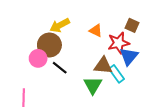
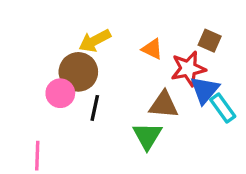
black line: (60, 68) -> (95, 108), turned 63
cyan rectangle: (116, 74) -> (223, 108), moved

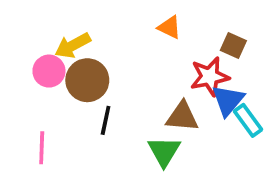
yellow arrow: (95, 41) -> (73, 45), moved
orange triangle: (152, 49) -> (169, 27), moved
pink circle: (60, 93) -> (49, 71), moved
pink line: (37, 156) -> (42, 148), moved

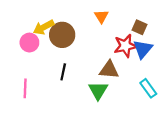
orange triangle: (169, 27) -> (101, 16), turned 32
brown circle: (87, 80) -> (62, 35), moved
blue triangle: (228, 100) -> (143, 49), moved
cyan rectangle: (248, 120) -> (148, 88), moved

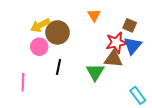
pink circle: (29, 43) -> (39, 47), moved
brown triangle: (109, 70) -> (113, 59), moved
cyan rectangle: (148, 88) -> (138, 95), moved
green triangle: (98, 90) -> (95, 72), moved

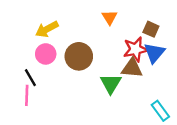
brown circle: (57, 32) -> (79, 56), moved
black line: (59, 67) -> (30, 78), moved, turned -42

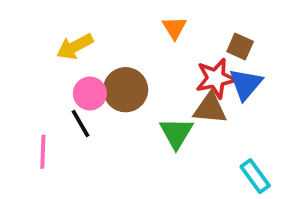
pink circle: (46, 54) -> (90, 93), moved
black line: (30, 78) -> (80, 124), moved

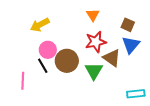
red star: (216, 78) -> (96, 42), moved
brown circle: (126, 90) -> (67, 61), moved
brown triangle: (210, 108) -> (112, 58), turned 30
cyan rectangle: (255, 176) -> (136, 94), turned -60

